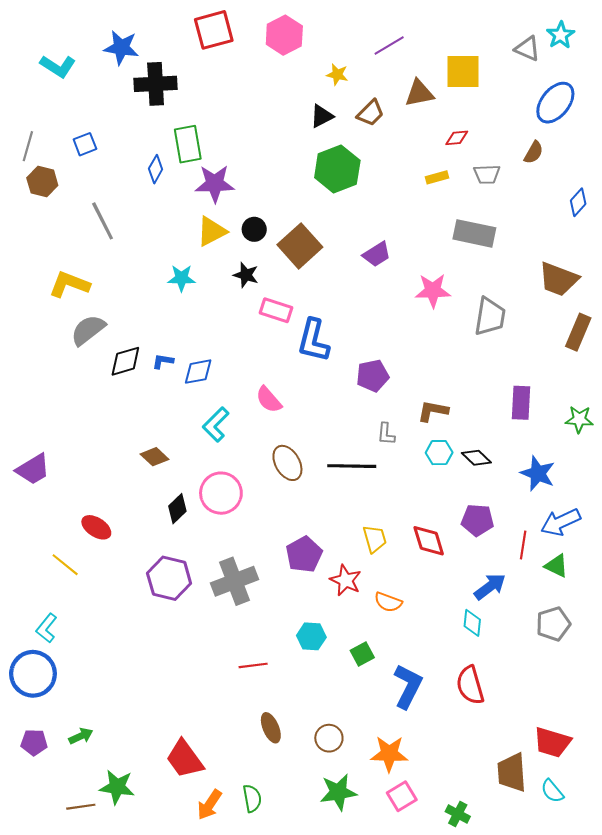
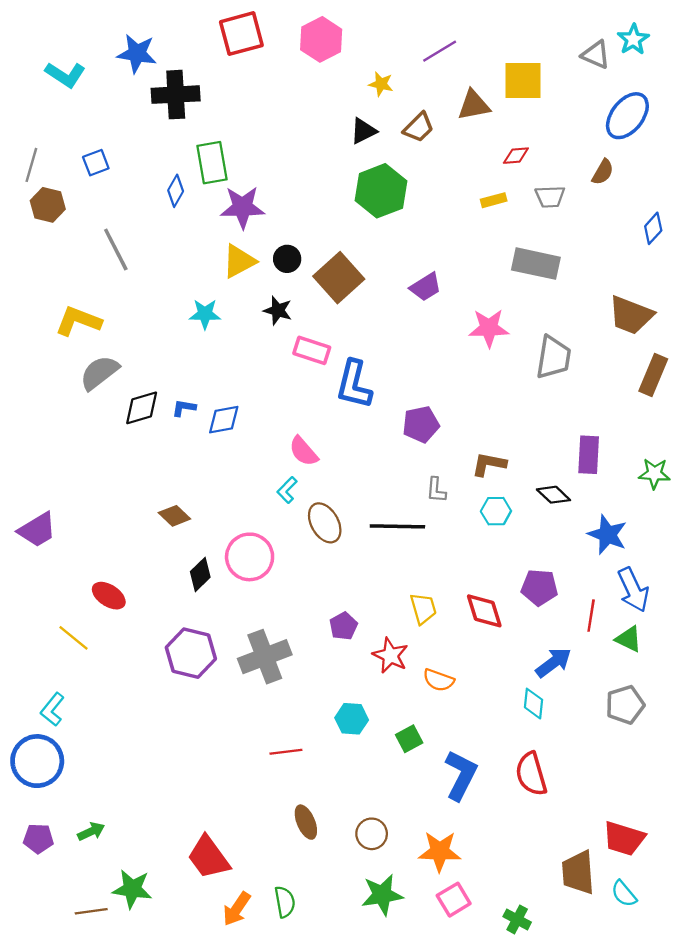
cyan L-shape: (216, 425) -> (287, 490), moved, size x0.7
black diamond: (476, 458) -> (553, 495), moved
blue arrow: (561, 522) -> (633, 590), turned -90
purple pentagon: (304, 554) -> (343, 626), size x0.7

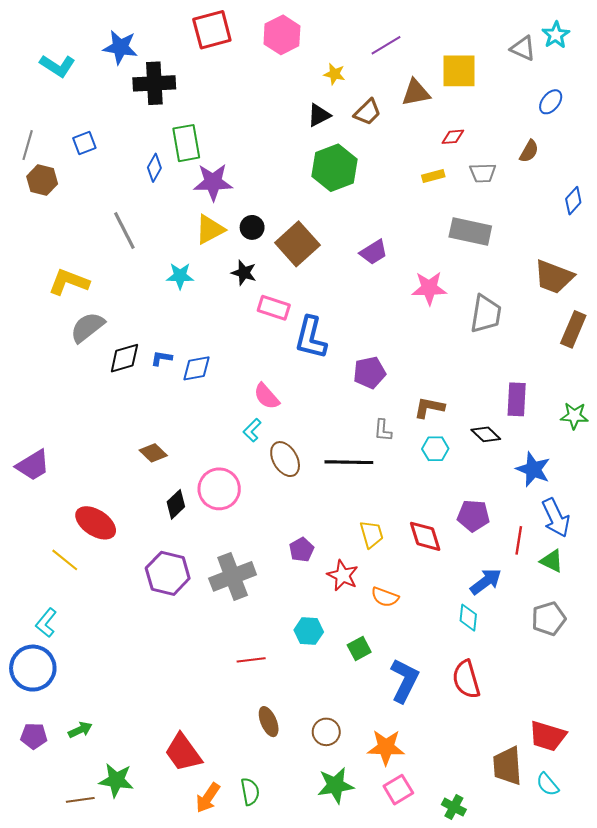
blue ellipse: (627, 116) -> (551, 102), size x0.6
gray line: (116, 249) -> (124, 231), moved
red ellipse: (109, 596) -> (96, 523), size x1.4

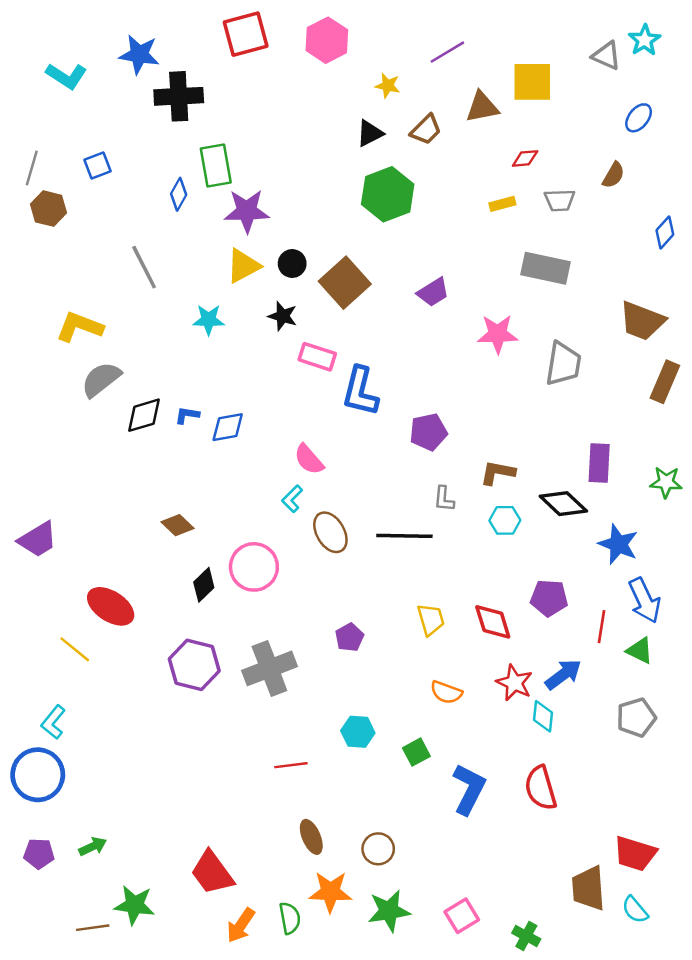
black diamond: (486, 434) -> (563, 504), size x1.4
red star: (343, 575) -> (514, 683), moved
orange star: (386, 747) -> (330, 892), moved

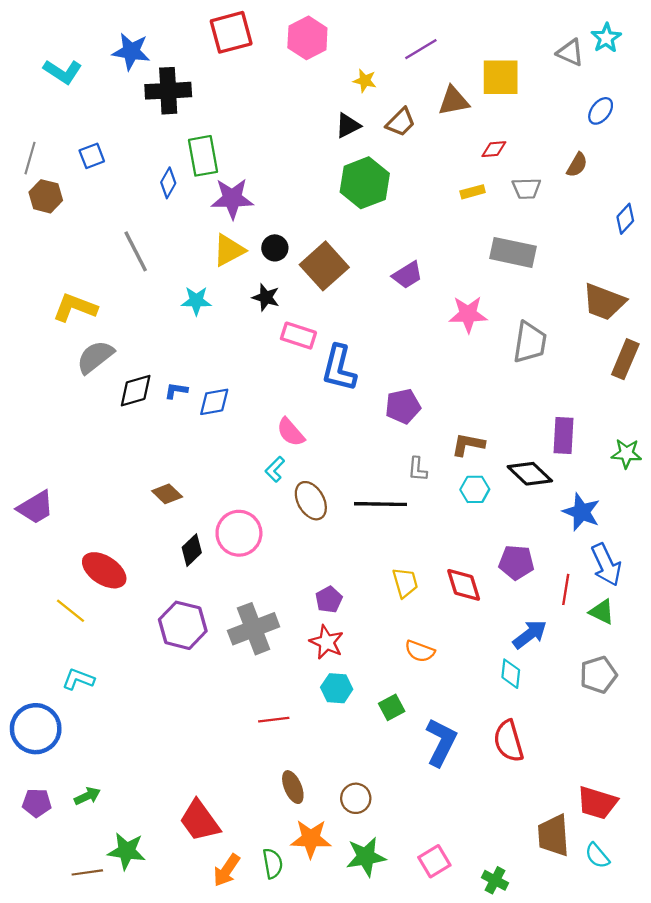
red star: (514, 683) -> (327, 642), moved
cyan L-shape: (53, 722) -> (78, 679), moved, turned 72

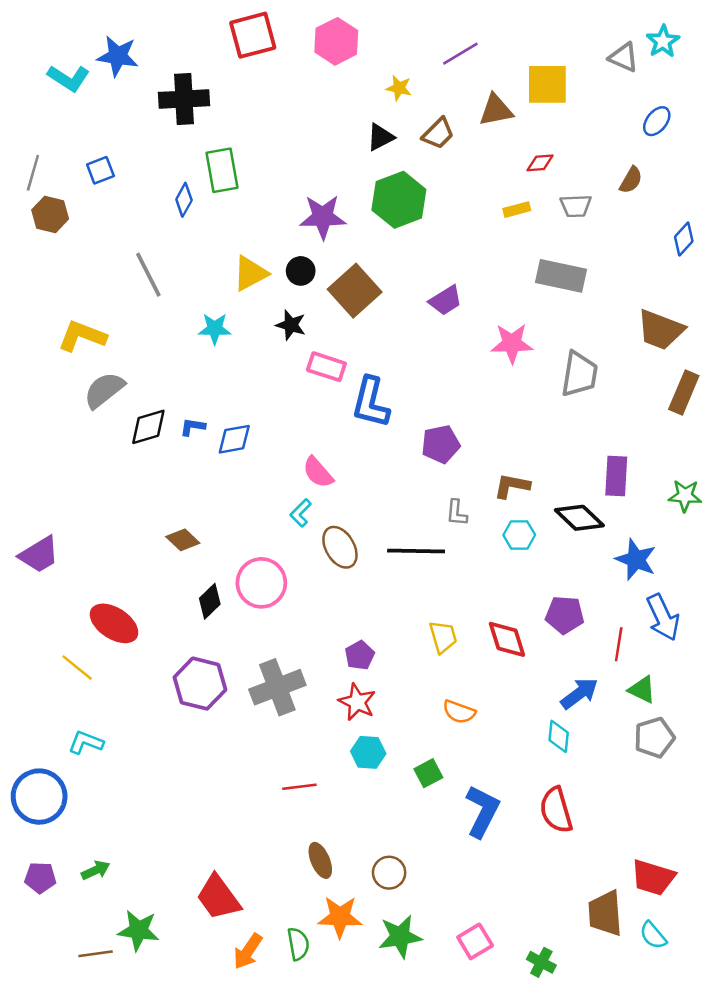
blue star: (131, 51) -> (118, 56), moved
purple star: (232, 199) -> (323, 217), moved
green triangle: (602, 612) -> (642, 690), moved

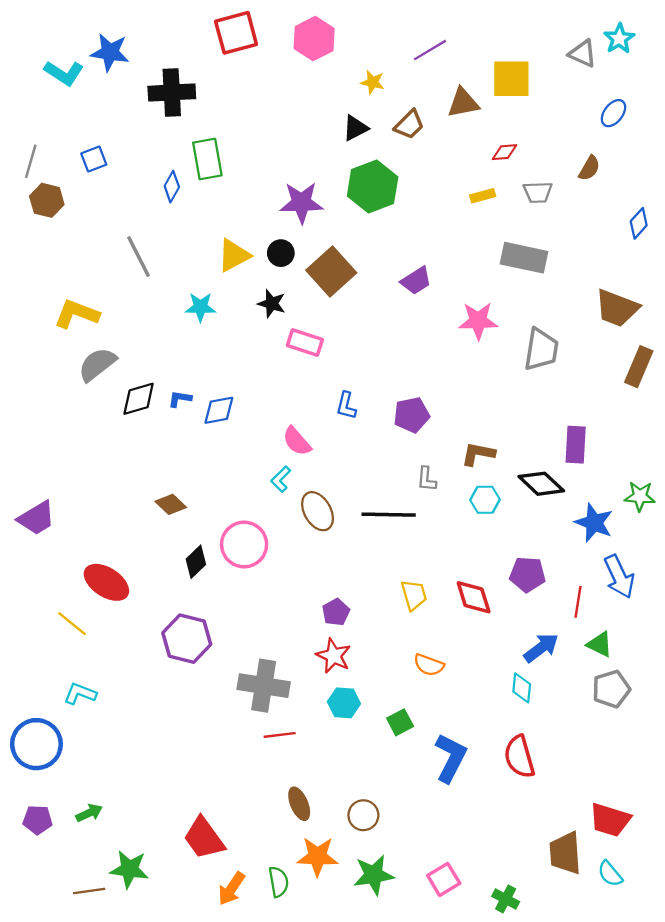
blue L-shape: (371, 402) -> (346, 406), moved, size x0.6
green star: (685, 496) -> (640, 496), moved
gray cross: (277, 687) -> (264, 686), moved, turned 30

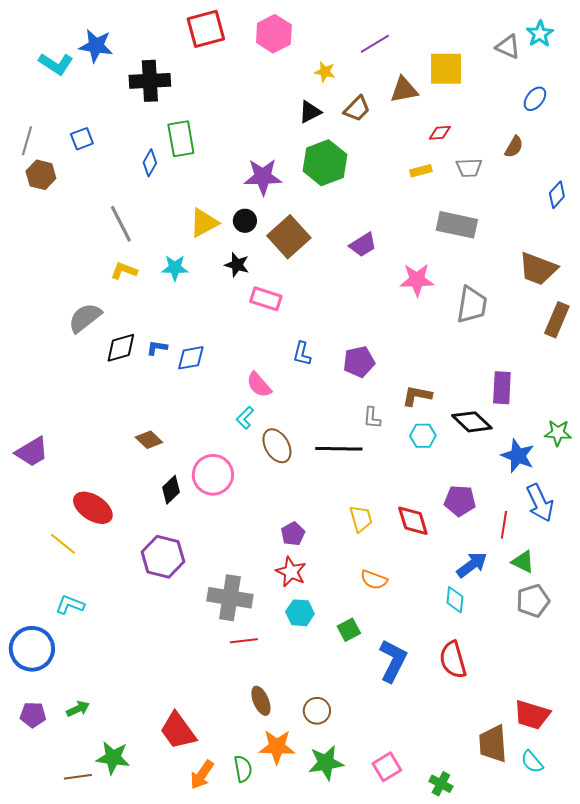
yellow L-shape: (77, 314) -> (124, 271), moved, size x0.7

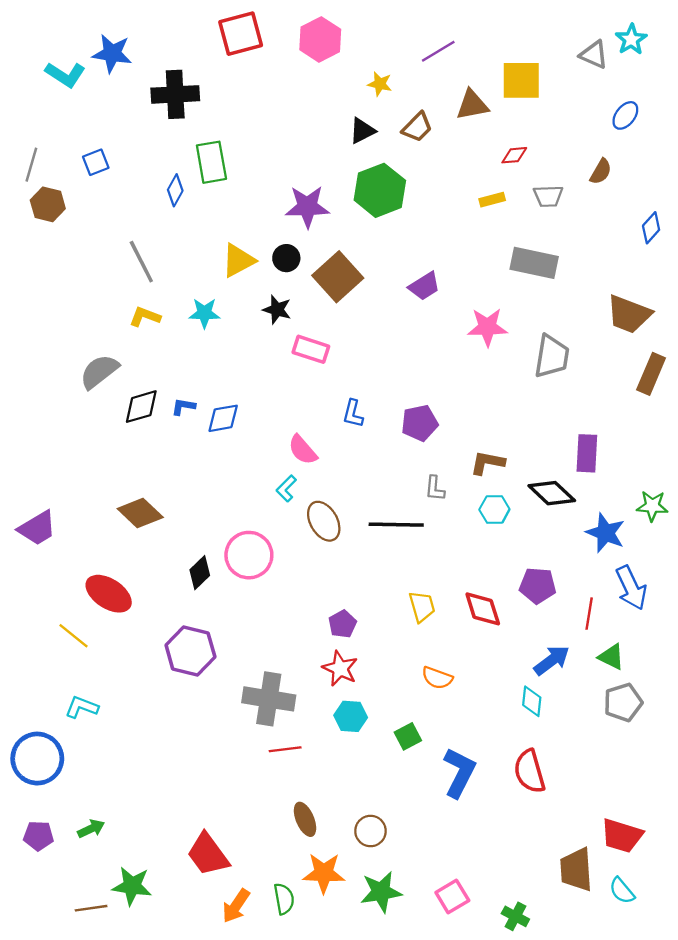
brown diamond: (149, 440) -> (140, 513), moved, size x1.4

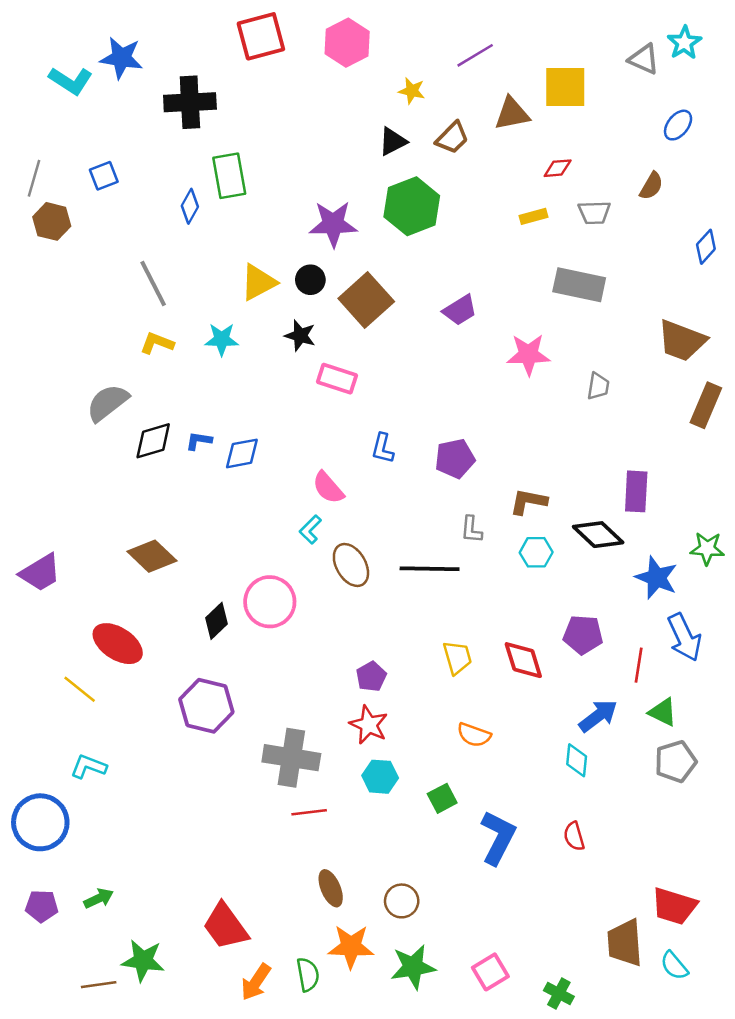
gray trapezoid: (552, 356) -> (598, 386), size x0.6
red semicircle: (529, 771) -> (574, 836), size x0.6

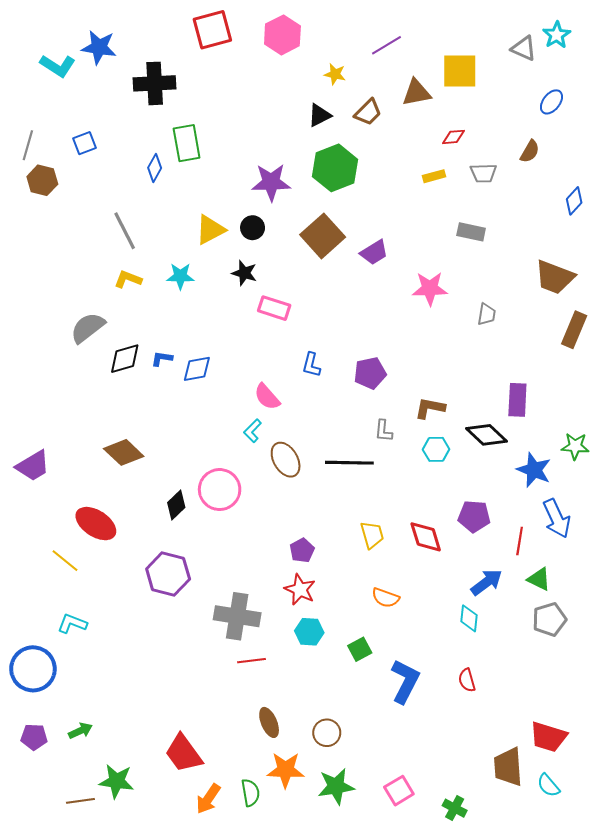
gray rectangle: (579, 285) -> (471, 232), size x0.7
brown square: (366, 300) -> (323, 236), moved

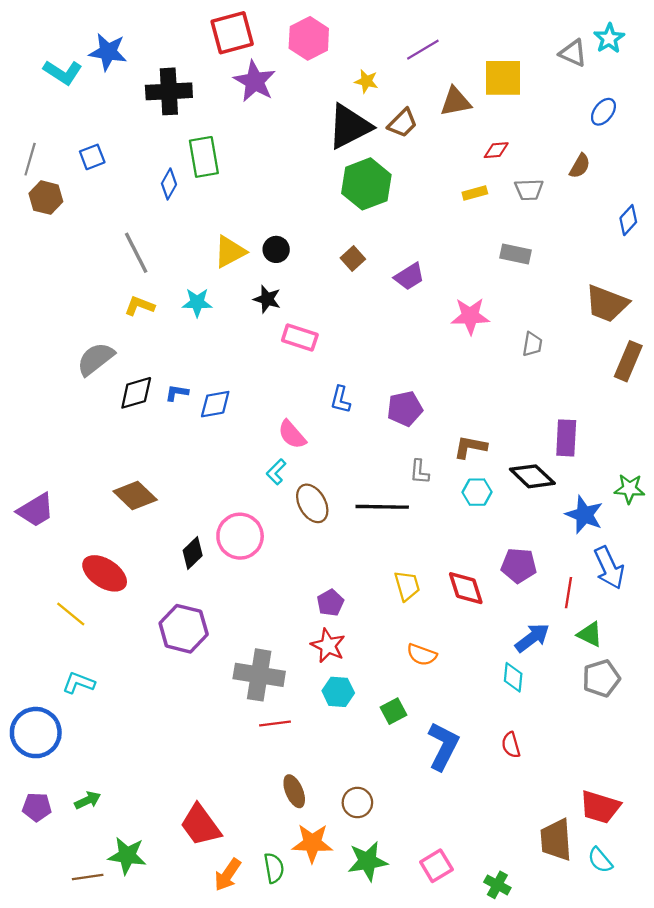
black triangle: (320, 115) -> (349, 126), size x1.8
purple star: (271, 182) -> (255, 81), moved, turned 30
brown square: (323, 236) -> (353, 258), size x0.5

